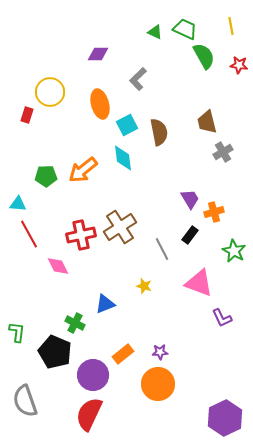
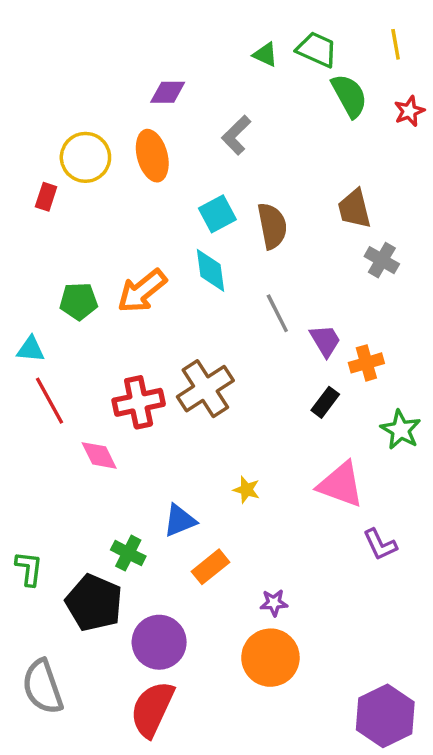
red star: (239, 65) -> (409, 111), turned -30
orange ellipse: (100, 104) -> (152, 156), moved
gray cross: (223, 152) -> (382, 260), turned -30
gray line: (162, 249) -> (277, 313), moved
orange rectangle: (123, 354) -> (211, 567), moved

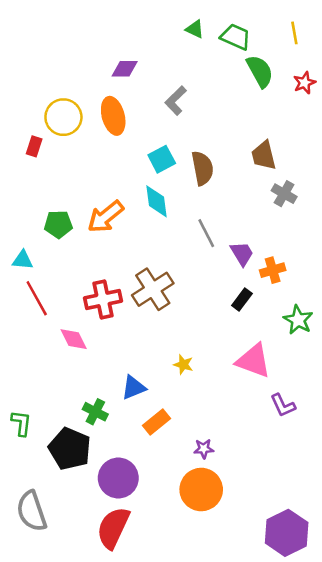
green triangle: (265, 55) -> (195, 29), moved

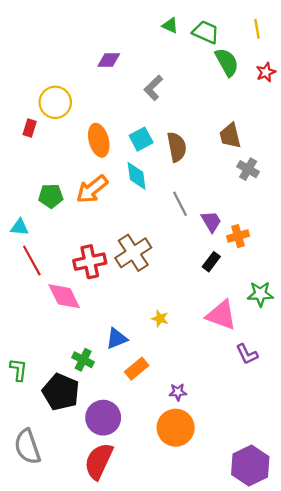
orange ellipse: (113, 116) -> (99, 140), moved
green star: (298, 320) -> (260, 294), moved, turned -30
pink diamond: (74, 339) -> (64, 296), size x1.4

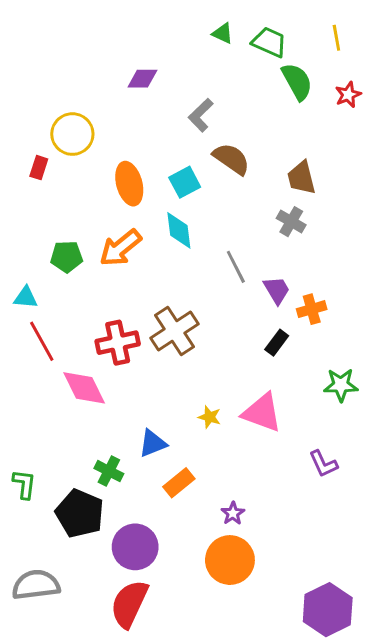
brown semicircle: (177, 147) -> (231, 159), moved, turned -44
gray cross: (248, 169) -> (291, 222), moved
pink triangle: (221, 315) -> (262, 413), moved
purple star: (178, 392) -> (233, 513), turned -30
gray semicircle: (27, 447) -> (36, 585), turned 102

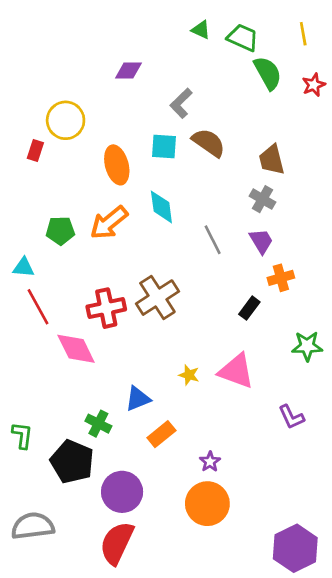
cyan square: (185, 182) -> (164, 147), moved, turned 32
purple trapezoid: (277, 290) -> (261, 241), moved

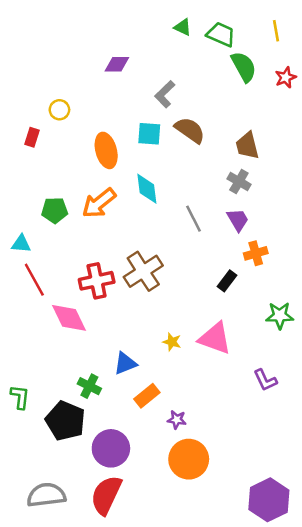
yellow circle: (66, 120) -> (59, 110), size x0.6
purple star: (210, 462) -> (177, 420), moved, turned -30
gray semicircle: (33, 526) -> (46, 495), moved

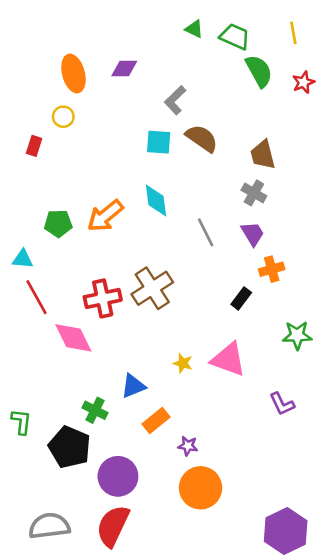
orange ellipse: (106, 150) -> (73, 73), moved

